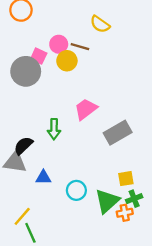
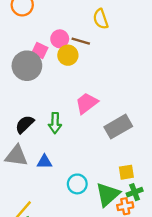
yellow semicircle: (100, 24) -> (101, 19), turned 36
black semicircle: (23, 146) -> (25, 124), moved
blue triangle: (43, 177) -> (44, 162), moved

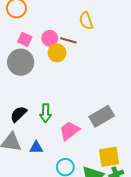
pink square: (40, 51) -> (25, 39), moved
pink trapezoid: (87, 103) -> (69, 131), moved
yellow square: (126, 172) -> (109, 157), size x1.5

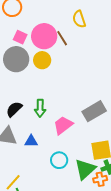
pink circle: (50, 38) -> (44, 36), size x1.6
brown line: (68, 40) -> (62, 38), turned 42
yellow circle: (57, 53) -> (42, 60), moved

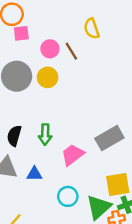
pink circle: (44, 36) -> (50, 49), size x0.6
pink square: (20, 37) -> (21, 33), moved, turned -32
black semicircle: (14, 109) -> (14, 136), turned -30

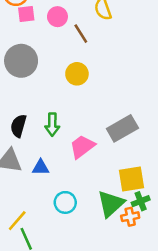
pink circle: (50, 49) -> (57, 17), moved
yellow circle: (48, 77) -> (77, 74), moved
cyan circle: (68, 196) -> (65, 202), moved

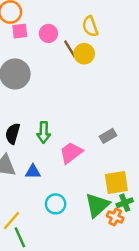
yellow circle: (77, 74) -> (84, 54), moved
gray rectangle: (122, 128) -> (108, 136), size x0.6
orange cross: (130, 217) -> (115, 217), turned 35

